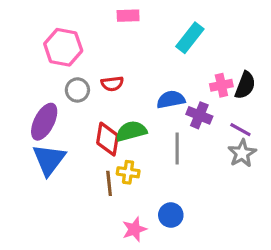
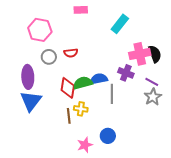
pink cross: (221, 85) -> (140, 54), size x1.5
black semicircle: (245, 85) -> (155, 54), turned -42
blue semicircle: (171, 99) -> (99, 79), moved
purple ellipse: (44, 122) -> (28, 77), turned -30

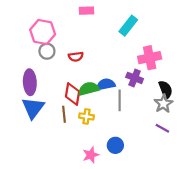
black semicircle: (155, 54) -> (166, 90), moved
gray circle: (49, 57) -> (47, 51), moved
purple line: (152, 82) -> (162, 128), moved
brown line: (69, 116) -> (64, 114), moved

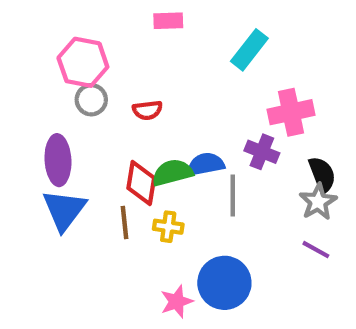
blue circle: (115, 145) -> (224, 283), size x1.6

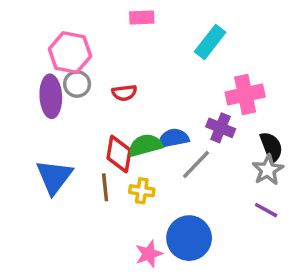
purple ellipse: (58, 160) -> (51, 96), moved
gray line: (233, 195) -> (196, 165), turned 44

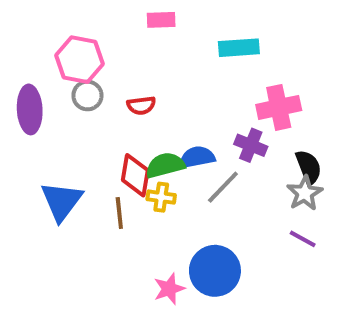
cyan rectangle: (210, 42) -> (239, 48), turned 48
purple ellipse: (51, 96) -> (30, 109), moved
yellow cross: (142, 191) -> (161, 197), moved

